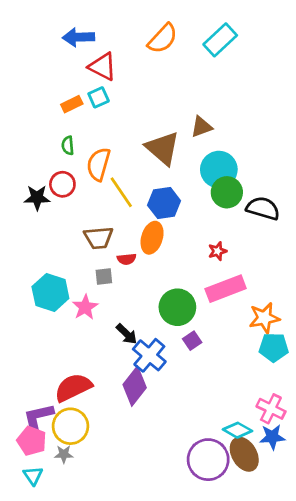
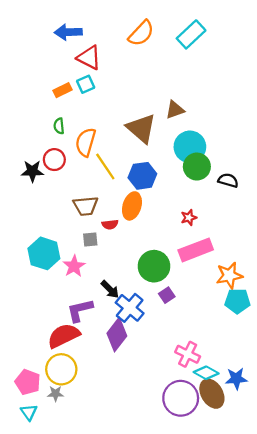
black semicircle: (263, 208) -> (228, 180), size x0.7
pink cross: (271, 409) -> (188, 354), moved
purple L-shape: (38, 417) -> (80, 310), moved

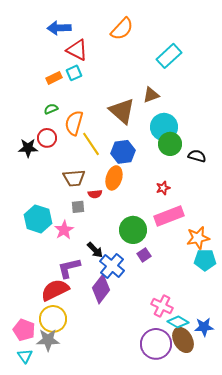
cyan rectangle: (191, 34) -> (169, 56), moved
green semicircle: (59, 126) -> (51, 109), turned 72
gray star: (56, 394) -> (48, 340), size x1.6

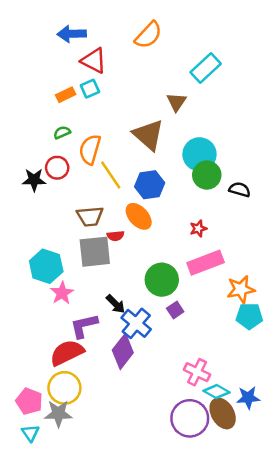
brown triangle: (151, 95) -> (176, 102), moved, turned -36
orange ellipse: (114, 178) -> (139, 216), turned -60
gray square: (78, 207) -> (95, 252), size x2.0
pink star: (64, 230) -> (62, 293), moved

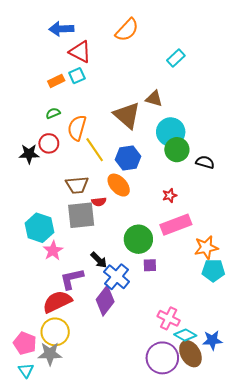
cyan rectangle: (206, 68) -> (176, 58), size x0.7
brown triangle: (176, 102) -> (154, 99), moved, turned -48
purple square: (175, 310) -> (150, 265), turned 32

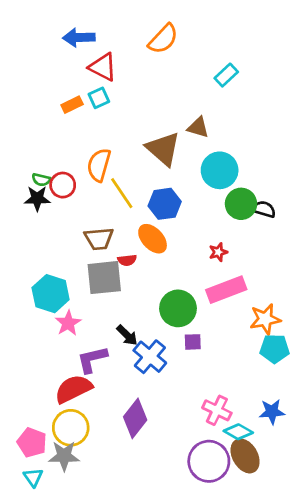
green semicircle: (53, 113) -> (41, 180), moved, turned -144
green circle: (177, 150) -> (241, 204), moved
purple diamond: (105, 301) -> (135, 418), moved
blue star: (212, 340) -> (272, 412), moved

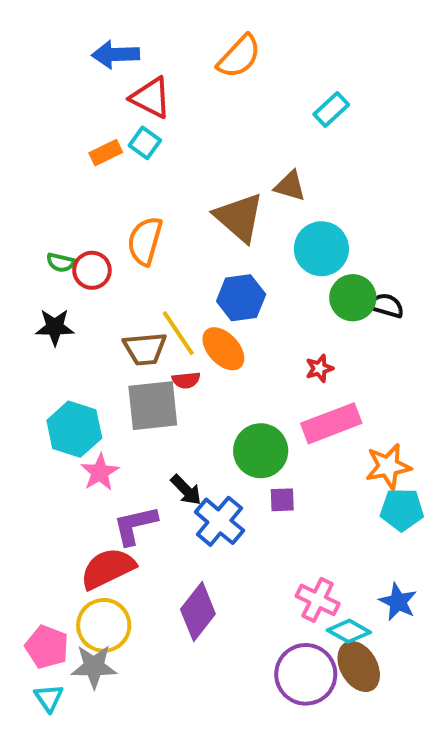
cyan square: (99, 98) -> (145, 143), turned -30
yellow line: (122, 193) -> (178, 333), moved
black star: (37, 198) -> (55, 327), moved
blue star: (272, 412) -> (398, 602), turned 30

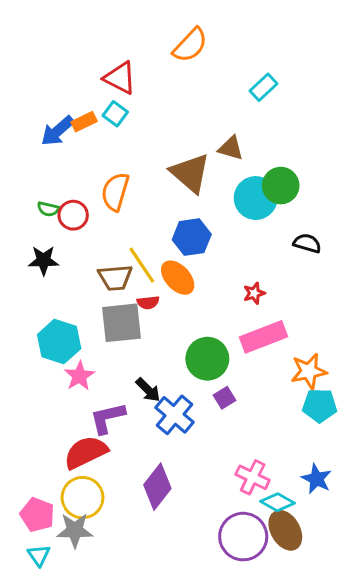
blue arrow: (116, 55) -> (58, 131), moved, turned -39
green circle: (353, 298) -> (281, 186), moved
purple square: (282, 500) -> (224, 398), turned -30

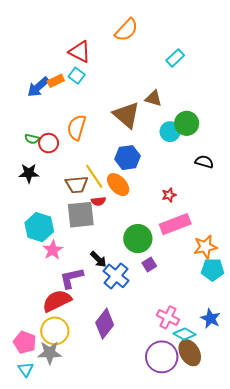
cyan circle: (256, 198) -> (170, 132), size x0.7

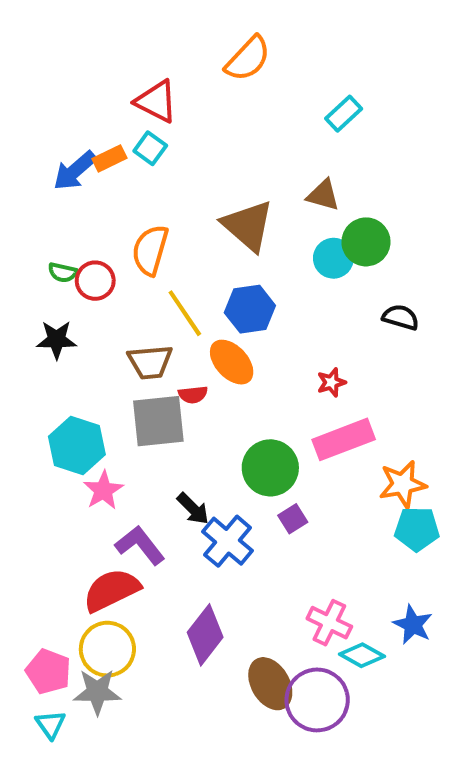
brown triangle: (153, 98) -> (323, 195), moved
yellow line: (94, 176) -> (185, 313), moved
purple L-shape: (71, 278) -> (140, 545), turned 65
brown ellipse: (190, 353) -> (270, 684), moved

